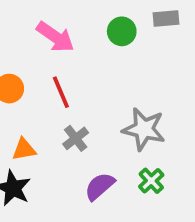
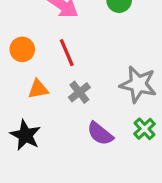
orange triangle: (24, 149) -> (38, 89), moved
purple semicircle: (100, 186) -> (100, 134), turned -100

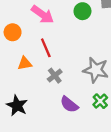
orange circle: (22, 49) -> (13, 32), moved
orange triangle: (38, 89) -> (25, 63), moved

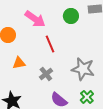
red line: (46, 48) -> (50, 44), moved

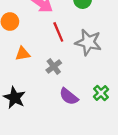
gray star: (83, 69) -> (88, 42), moved

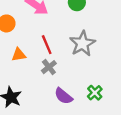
red line: (58, 32) -> (47, 45), moved
gray star: (88, 42) -> (82, 44), turned 30

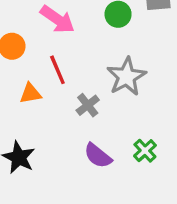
red line: (47, 45) -> (57, 70), moved
gray cross: (49, 67) -> (88, 105), moved

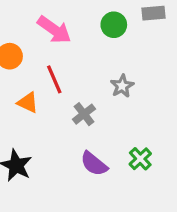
gray star: (126, 77) -> (122, 86), size x0.6
orange triangle: (30, 93) -> (28, 103), turned 35

